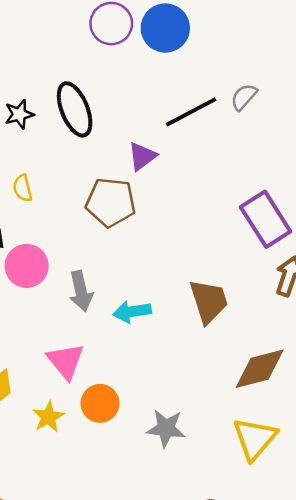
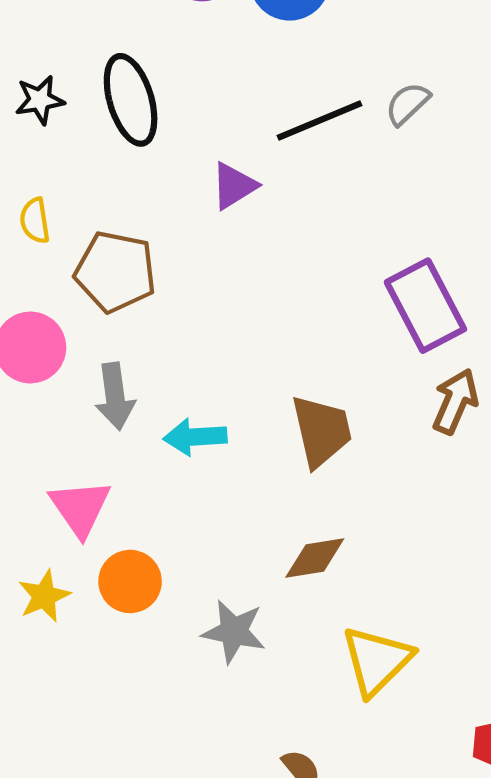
brown pentagon: (111, 202) -> (115, 272), moved
brown diamond: (260, 369) -> (315, 558), moved, size x0.7

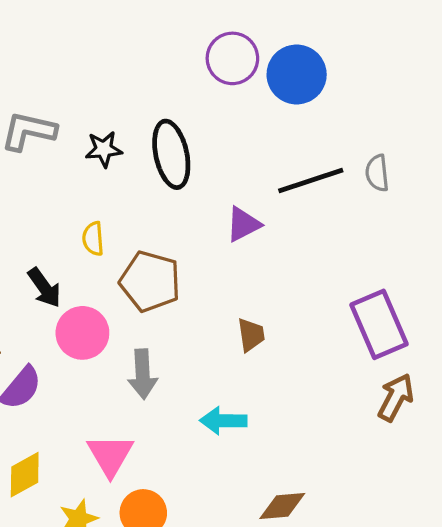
gray semicircle: (407, 104) -> (377, 173), turned -57
brown trapezoid: (321, 431) -> (251, 335), moved, size x0.6
cyan arrow: (195, 437) -> (223, 421), moved

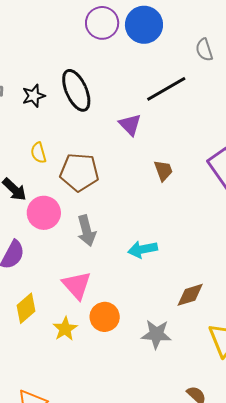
gray semicircle: (377, 173) -> (204, 50), moved
purple triangle: (243, 224) -> (130, 125), turned -35
brown trapezoid: (251, 335) -> (163, 171), moved

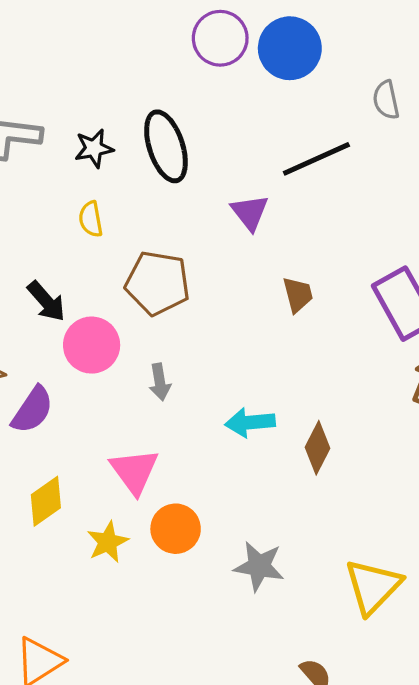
yellow semicircle: (38, 153) -> (91, 219), moved
gray arrow: (87, 231) -> (160, 382), size x0.7
brown diamond: (190, 295) -> (317, 448), moved, turned -52

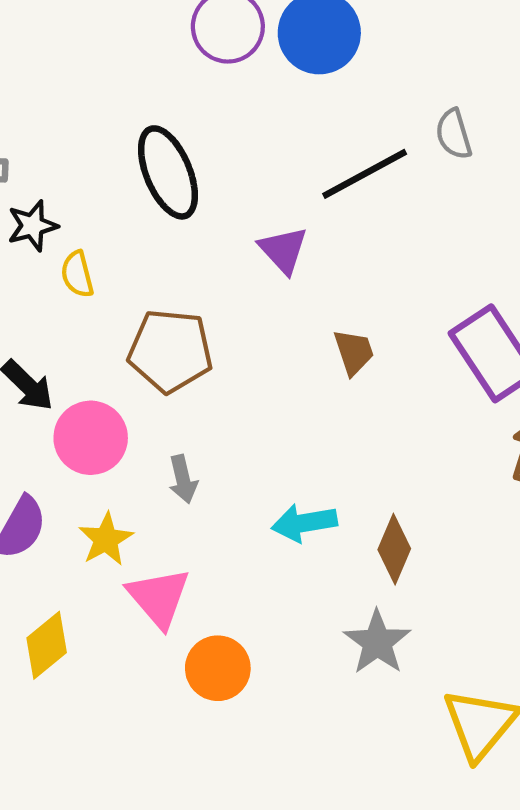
gray semicircle: (386, 100) -> (454, 134), moved
black star: (94, 148) -> (32, 226), moved
yellow star: (108, 542) -> (106, 539), moved
gray star: (259, 566) -> (377, 642), moved, turned 30

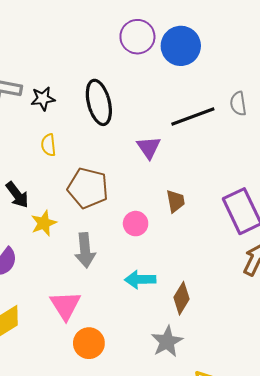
black star: (32, 226) -> (43, 99), moved
pink circle: (91, 438) -> (136, 224), moved, size x0.7
gray arrow: (183, 479) -> (85, 250), size x1.5
yellow star: (106, 539) -> (44, 223), moved

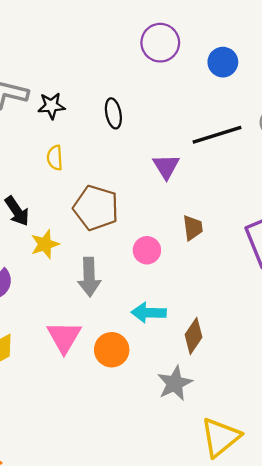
blue circle: (181, 46) -> (223, 62), moved, size x0.7
black ellipse: (99, 102) -> (113, 113), size x0.6
orange circle: (89, 343) -> (112, 350), moved

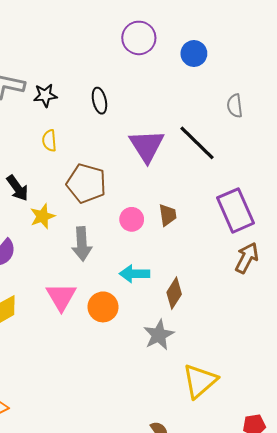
black line: (217, 135) -> (197, 143), moved, turned 63
purple triangle: (166, 166) -> (147, 146), size x1.5
brown trapezoid: (193, 228) -> (168, 215), moved

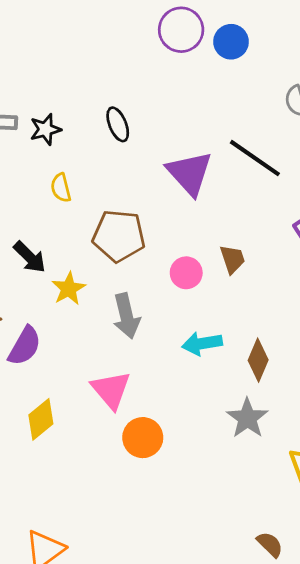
purple circle: (139, 38) -> (181, 30), moved
orange circle: (103, 307) -> (143, 438), moved

